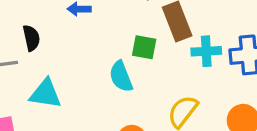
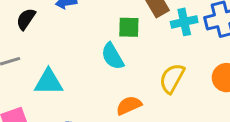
black semicircle: (31, 38) -> (26, 19), moved, turned -125

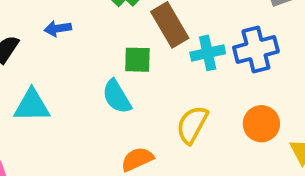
cyan triangle: (49, 82) -> (32, 106), moved

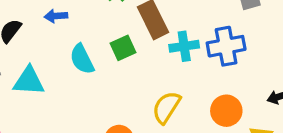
green square: (137, 60) -> (123, 48), turned -30
cyan semicircle: (117, 97) -> (82, 59), moved

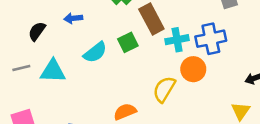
cyan semicircle: (82, 59) -> (95, 52), turned -100
orange circle: (226, 111) -> (193, 69), moved

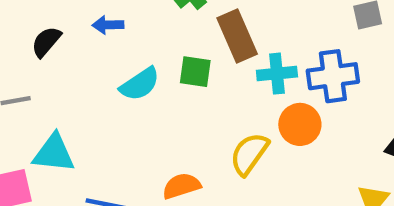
green square: (128, 42) -> (195, 72), turned 30
cyan triangle: (53, 71) -> (54, 153), moved

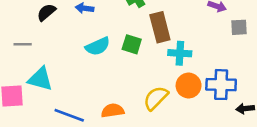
blue cross: (333, 76) -> (221, 85), moved

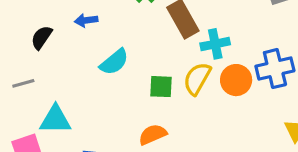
green square: (132, 44) -> (161, 87), moved
yellow semicircle: (156, 98) -> (197, 79), moved

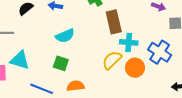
blue cross: (275, 69) -> (160, 52), moved, turned 30
green square: (161, 87) -> (61, 63), moved

